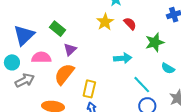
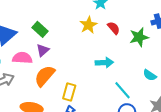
green star: (155, 42) -> (139, 37), moved
purple triangle: (70, 49) -> (43, 50), moved

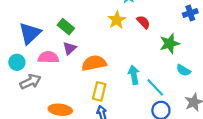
green star: (139, 37) -> (170, 43), moved
cyan arrow: (104, 63) -> (134, 75), moved, turned -96
orange semicircle: (45, 76) -> (94, 63), moved, turned 40

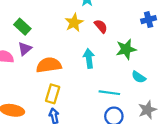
cyan arrow: (134, 75) -> (89, 58), moved
cyan line: (155, 87) -> (109, 93), turned -42

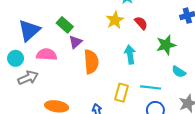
purple triangle: (25, 49) -> (75, 42), moved
orange semicircle: (49, 65) -> (91, 62), turned 95
yellow rectangle: (53, 94) -> (121, 93), moved

